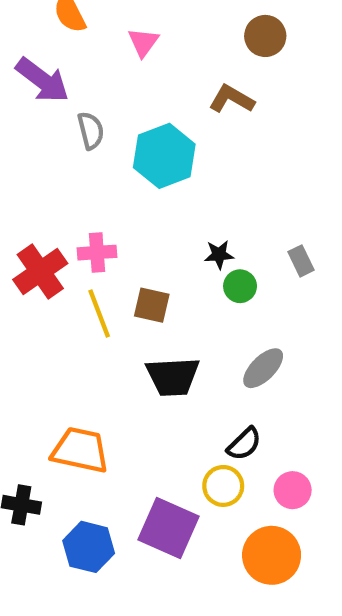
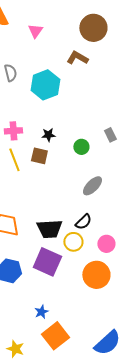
brown circle: (265, 36) -> (93, 28), size x1.4
black star: (219, 255) -> (48, 135), moved
black trapezoid: (173, 377) -> (49, 229), moved

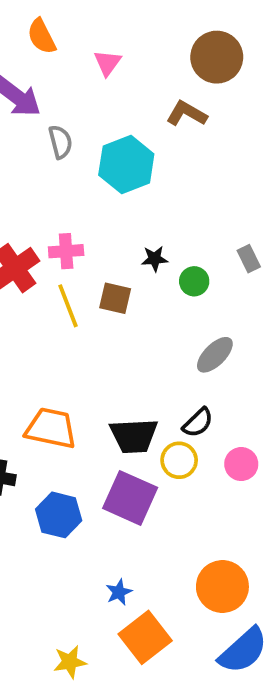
black star: (48, 135) -> (155, 259), moved
orange circle: (96, 275) -> (222, 586), moved
yellow star: (15, 349) -> (70, 662), turned -30

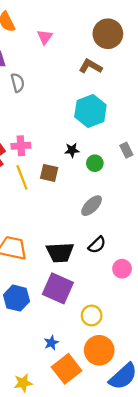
cyan hexagon: (126, 164) -> (90, 111), moved
gray ellipse: (215, 355) -> (92, 206), moved
yellow circle: (179, 460) -> (92, 315), moved
orange circle: (222, 586) -> (99, 350), moved

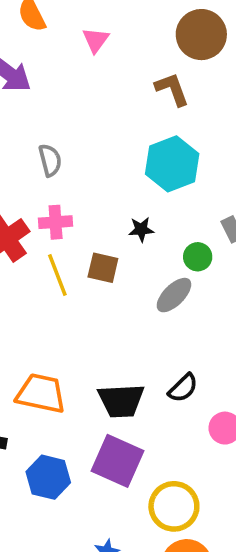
brown L-shape: (90, 66) -> (172, 89), turned 40
gray semicircle: (18, 83) -> (50, 160), moved
green circle: (95, 163) -> (198, 257), moved
gray ellipse: (92, 206) -> (174, 295), moved
yellow circle: (92, 315) -> (174, 506), size x1.4

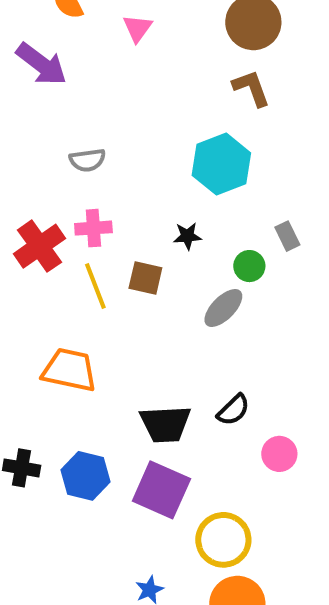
brown L-shape: (172, 89) -> (251, 88), moved
gray semicircle: (50, 160) -> (87, 160), turned 96
orange trapezoid: (41, 393) -> (69, 370), moved
blue hexagon: (48, 477) -> (85, 476), moved

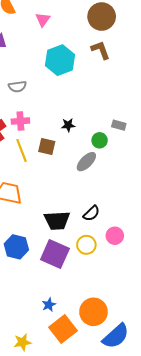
cyan hexagon: (221, 164) -> (60, 60), moved
gray rectangle: (287, 236) -> (119, 125), turned -48
yellow circle: (223, 540) -> (86, 245), moved, size x0.7

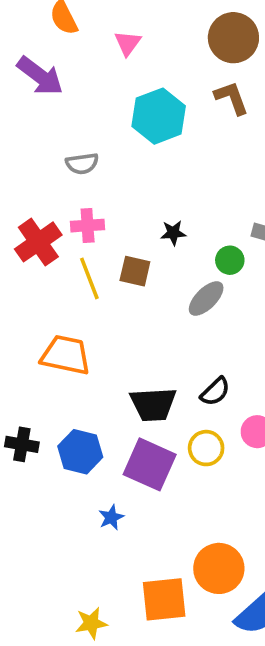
blue star: (49, 305) -> (111, 517), moved
orange square: (63, 329) -> (164, 599), turned 32

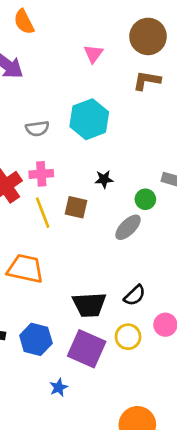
pink triangle: (128, 43) -> (93, 54), moved
brown L-shape: (232, 98) -> (147, 80), turned -60
cyan hexagon: (159, 116) -> (89, 119), moved

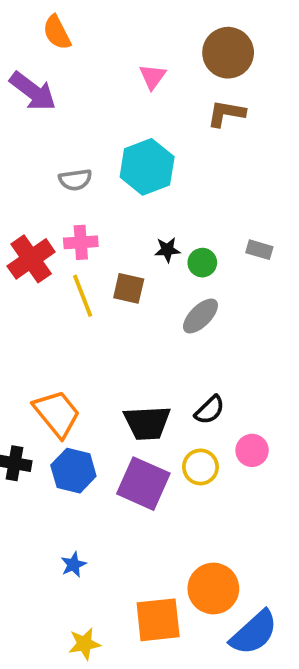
green circle: (145, 199) -> (202, 263), moved
orange trapezoid: (25, 269) -> (57, 414), moved, turned 39
blue star: (59, 387) -> (73, 565), moved

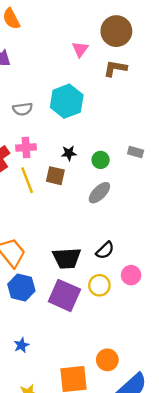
pink triangle: (153, 77) -> (80, 49), moved
black star: (167, 250) -> (69, 153), moved
orange circle: (213, 589) -> (107, 360), size x0.7

